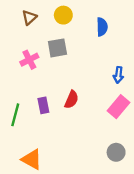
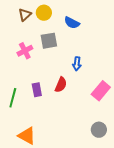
yellow circle: (63, 15) -> (44, 13), moved
blue semicircle: (102, 27) -> (72, 23), moved, turned 119
blue arrow: (118, 75) -> (77, 64), moved

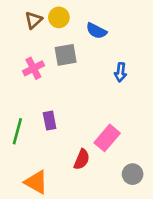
blue arrow: (77, 64) -> (121, 72), moved
red semicircle: (61, 85) -> (82, 159), moved
pink rectangle: (101, 91) -> (107, 138), moved

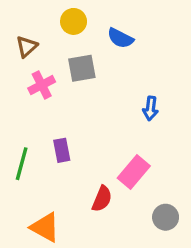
brown triangle: (33, 20) -> (27, 47), moved
blue arrow: (121, 72) -> (150, 108), moved

